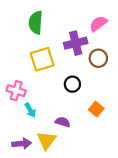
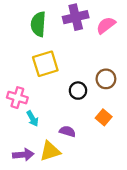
purple cross: (76, 43) -> (76, 17), moved
brown circle: (98, 58) -> (106, 79), moved
yellow triangle: (46, 140) -> (50, 151), turned 36

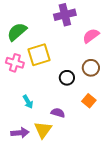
green semicircle: (38, 24) -> (17, 32), moved, turned 45
pink semicircle: (106, 25) -> (91, 36), moved
pink cross: (17, 98) -> (15, 63), moved
yellow triangle: (50, 151) -> (43, 130), turned -36

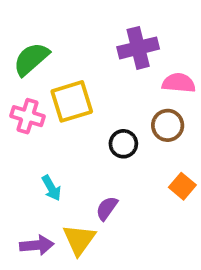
purple cross: (65, 15) -> (138, 48), moved
pink semicircle: (91, 36) -> (179, 83), moved, turned 42
orange square: (89, 101) -> (182, 186), moved
purple semicircle: (58, 113) -> (107, 208), turned -72

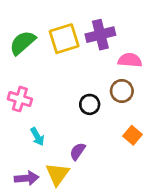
yellow square: (72, 101) -> (64, 39), moved
pink cross: (28, 116) -> (20, 99), moved

